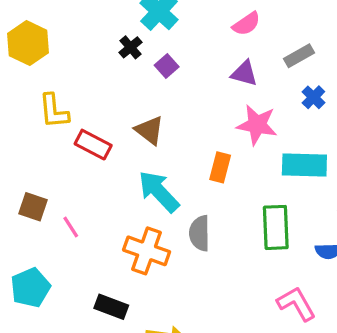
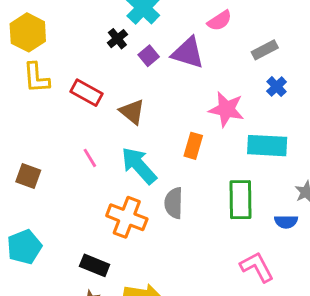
purple triangle: (244, 73) -> (188, 53), moved, size x1.4
yellow L-shape: (54, 111) -> (36, 78), moved
red rectangle: (93, 145) -> (86, 93), moved
pink line: (71, 227) -> (90, 158), moved

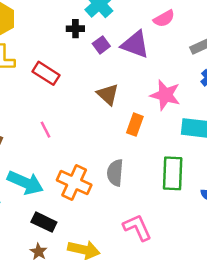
black cross: (117, 39) -> (75, 29), turned 35
brown triangle: (132, 112) -> (108, 94), moved
cyan arrow: (139, 166) -> (25, 183), moved, turned 152
pink L-shape: (257, 267) -> (137, 227), moved

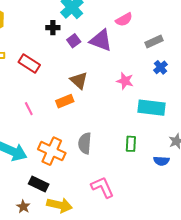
pink star: (165, 95) -> (125, 81), size x0.7
orange rectangle: (135, 125) -> (65, 101), moved, turned 48
green rectangle: (173, 173) -> (131, 144), size x0.6
black rectangle: (44, 222) -> (39, 184), moved

